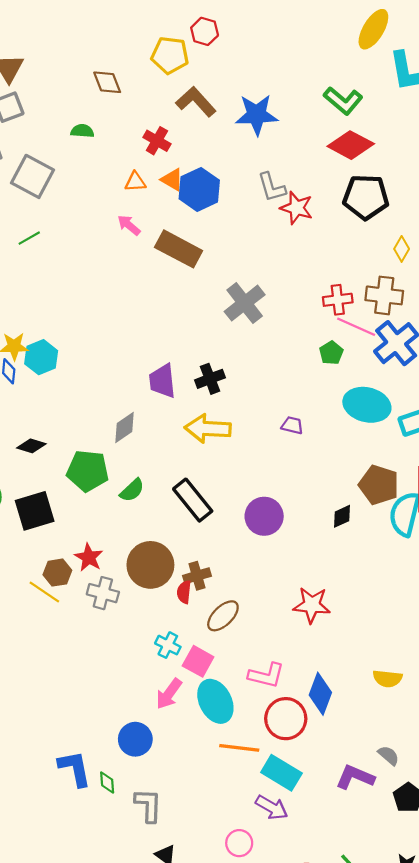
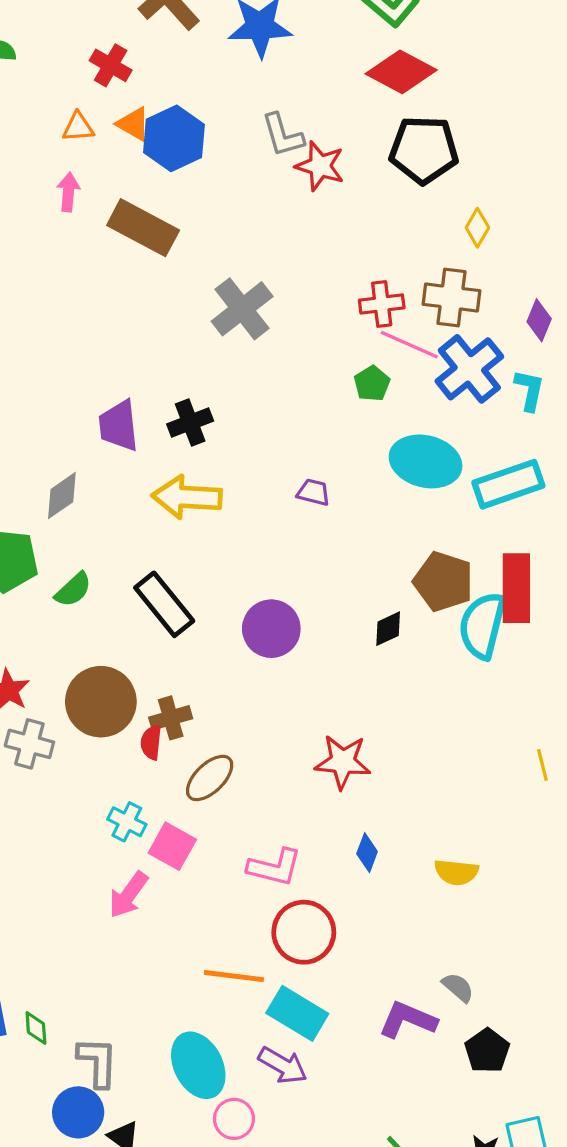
pink arrow: (129, 225) -> (68, 192), turned 55
blue diamond: (320, 694) -> (367, 853), moved, size x0.6
cyan ellipse: (215, 701) -> (198, 1065), moved
blue circle: (135, 739) -> (78, 1112), moved

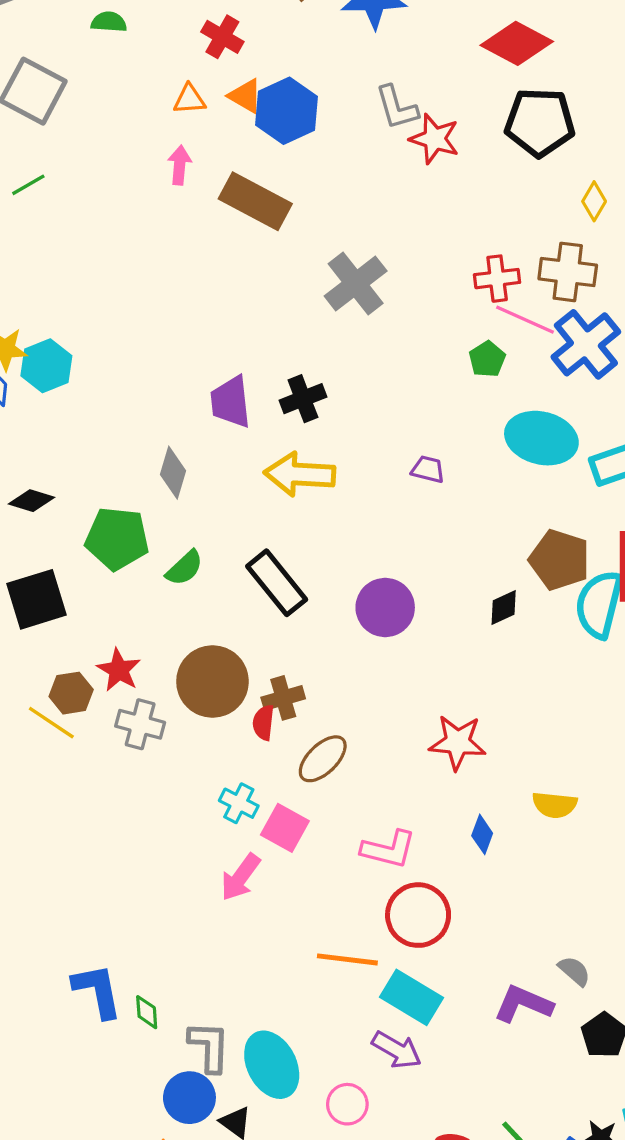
gray diamond: (62, 496) -> (173, 473), turned -39
yellow semicircle: (456, 872) -> (555, 805), moved
cyan ellipse: (198, 1065) -> (272, 1065), moved

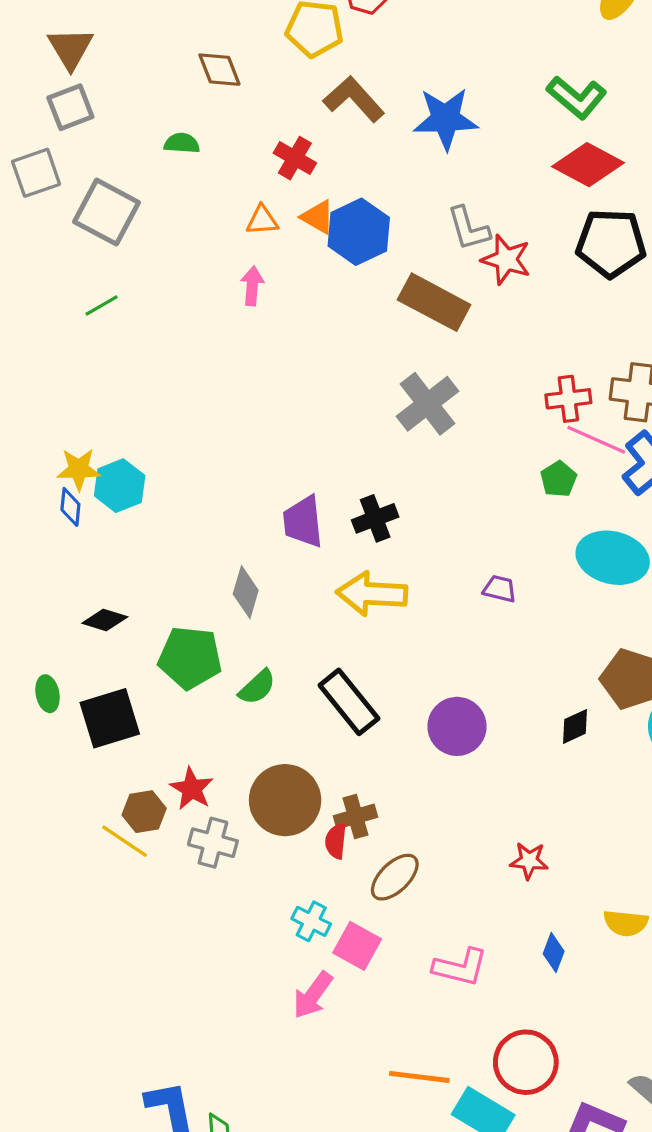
brown rectangle: (255, 201) -> (434, 302), moved
red star: (458, 742) -> (529, 861), size x0.7
red circle: (418, 915) -> (526, 1062), moved

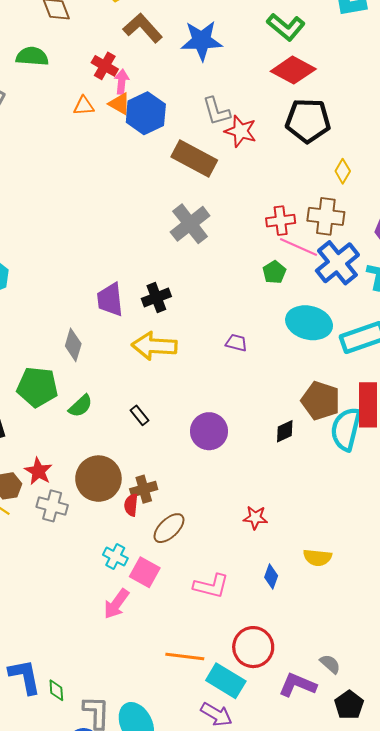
green semicircle: (182, 143) -> (32, 56), size x1.4
pink arrow: (252, 286) -> (122, 82), moved
black rectangle: (349, 702) -> (140, 415), size x0.5

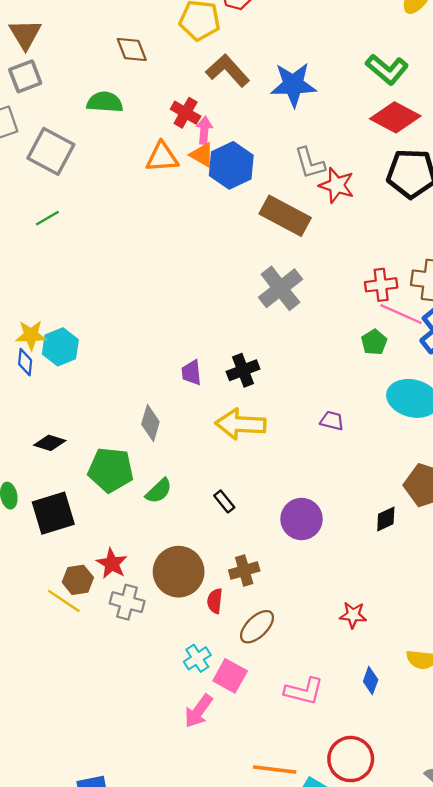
orange triangle: (84, 106) -> (162, 157), size x1.4
purple trapezoid: (110, 300) -> (191, 373), size x0.7
brown cross: (144, 489) -> (244, 571), moved
cyan cross: (115, 557) -> (197, 658), turned 30

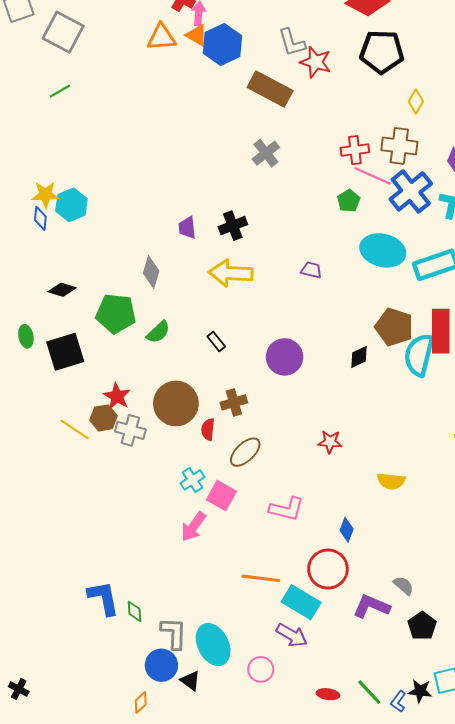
gray cross: (280, 288) -> (266, 153), size x0.7
brown hexagon: (78, 580) -> (103, 418), moved
blue diamond: (371, 681) -> (347, 530), moved

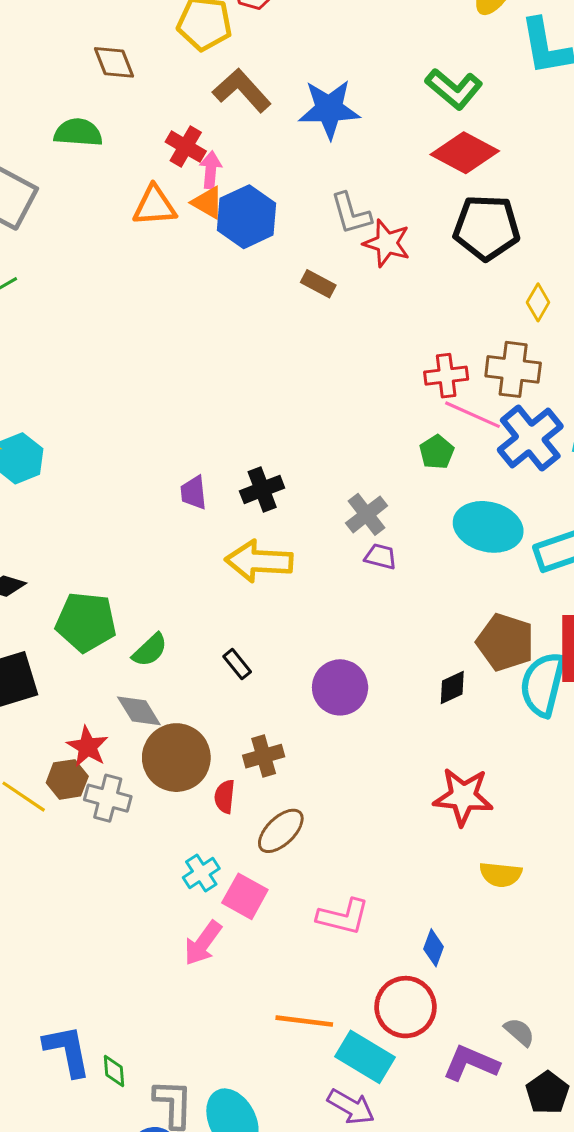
brown rectangle: (270, 89) -> (318, 284), size x0.5
gray cross: (266, 153) -> (367, 514), moved
gray diamond: (151, 272) -> (139, 711), moved, turned -48
red star: (330, 442) -> (463, 797), moved, size x1.6

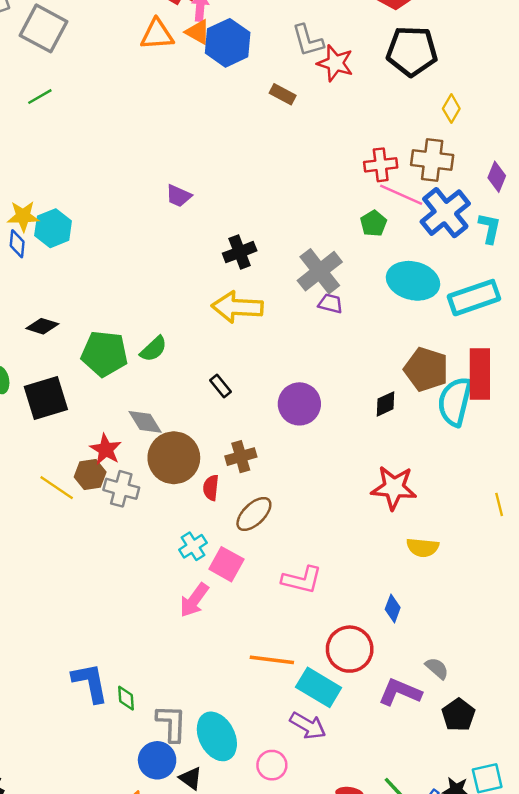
purple trapezoid: (193, 493) -> (179, 196), moved, turned -60
gray cross: (367, 514) -> (320, 271), size x1.4
green semicircle: (150, 650) -> (153, 349), moved
blue diamond: (434, 948) -> (393, 608), moved

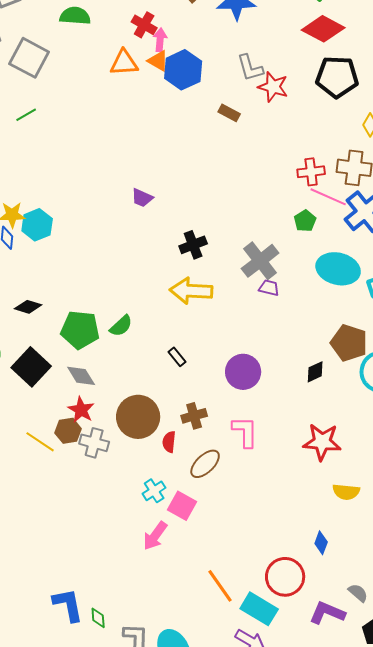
black square: (46, 398) -> (31, 367), turned -30
gray diamond: (145, 422) -> (81, 376), moved
pink L-shape: (302, 580) -> (245, 432), moved, turned -104
orange line: (272, 660) -> (220, 586), turned 48

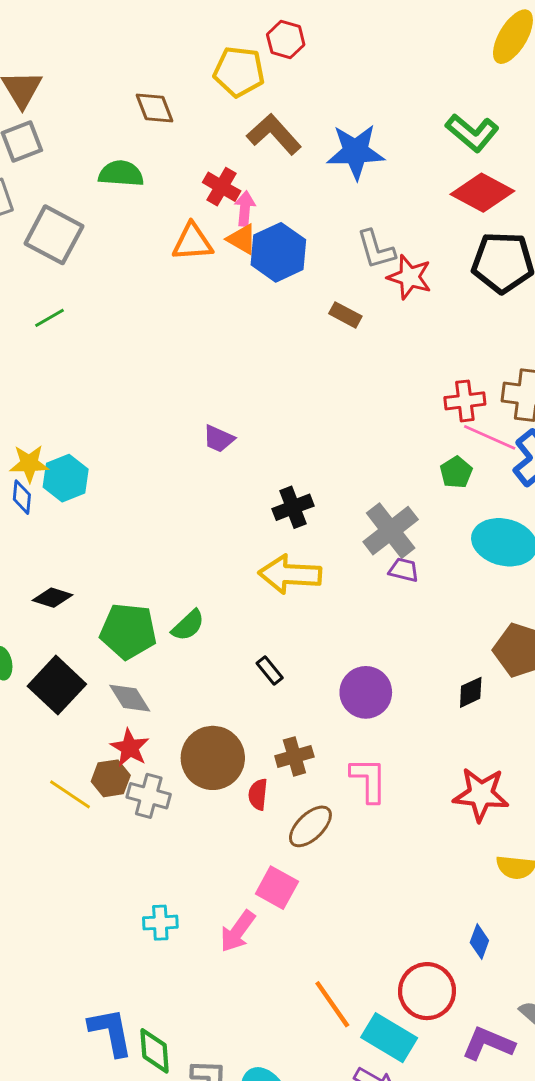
cyan cross: (154, 491) -> (160, 923), moved, turned 30
green diamond: (98, 618) -> (155, 1051), size x1.5

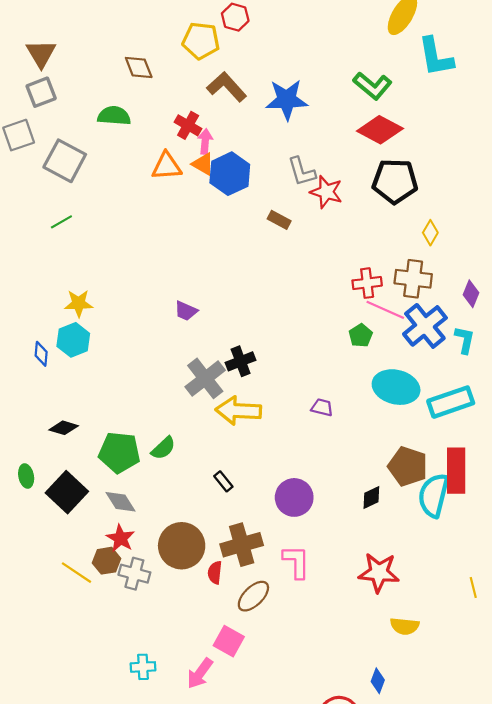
yellow star: (29, 464) -> (79, 303), moved
gray cross: (391, 531) -> (205, 378), moved
brown cross: (294, 756) -> (242, 545), size x1.5

